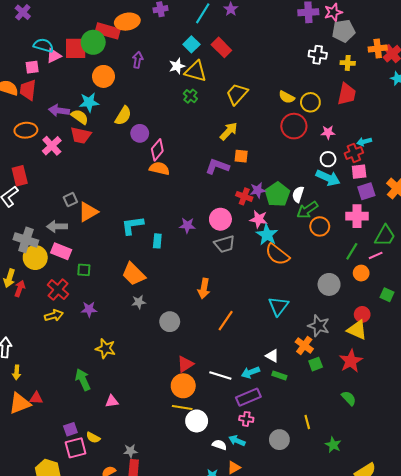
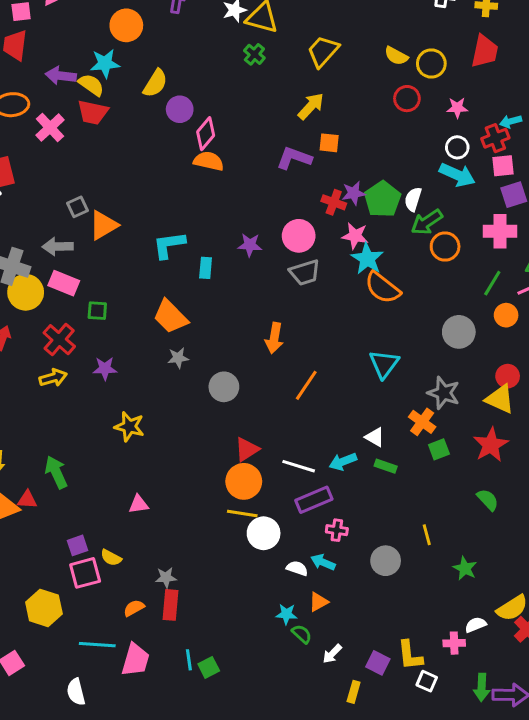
red circle: (294, 126) -> (407, 99), size x0.7
green arrow: (83, 380) -> (56, 472), moved
purple rectangle: (248, 397) -> (314, 500), moved

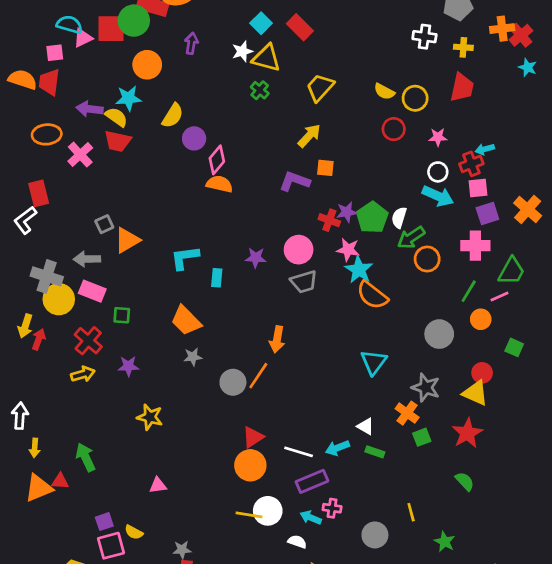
orange line: (306, 385) -> (258, 376), moved
yellow line: (242, 513) -> (249, 515), moved
cyan arrow: (323, 562) -> (311, 518), moved

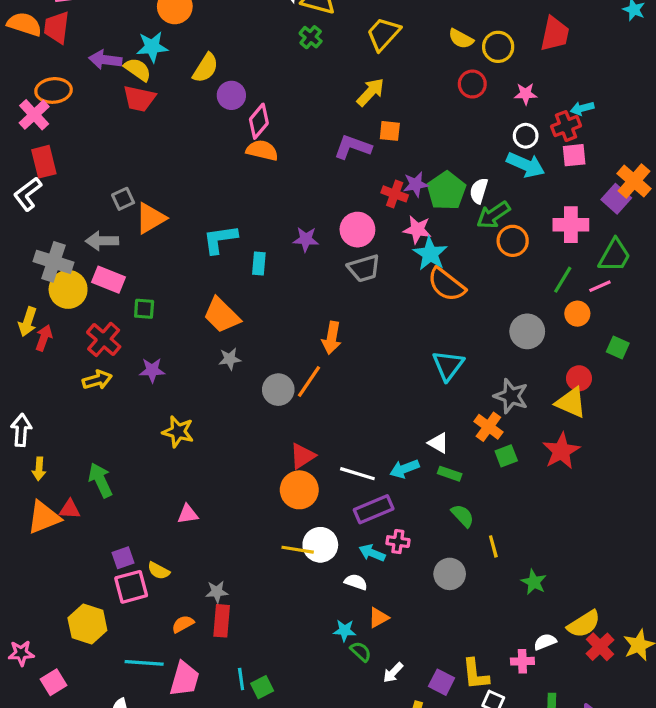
pink cross: (80, 155) -> (34, 115), moved
purple square: (487, 213) -> (616, 199), moved, turned -30
green semicircle: (465, 481) -> (463, 516), moved

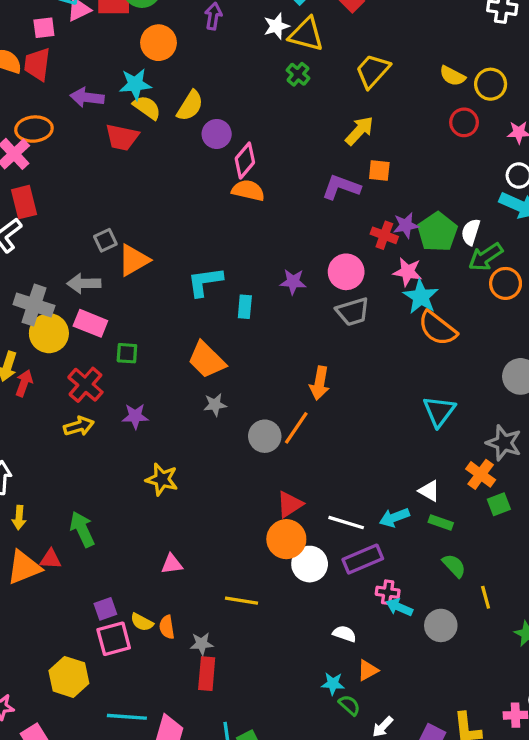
yellow semicircle: (138, 69) -> (147, 107), moved
white circle: (320, 545) -> (310, 564), moved
yellow line: (298, 550) -> (242, 601), moved
cyan arrow: (372, 553) -> (399, 607), moved
orange semicircle: (183, 624) -> (167, 627), moved, turned -70

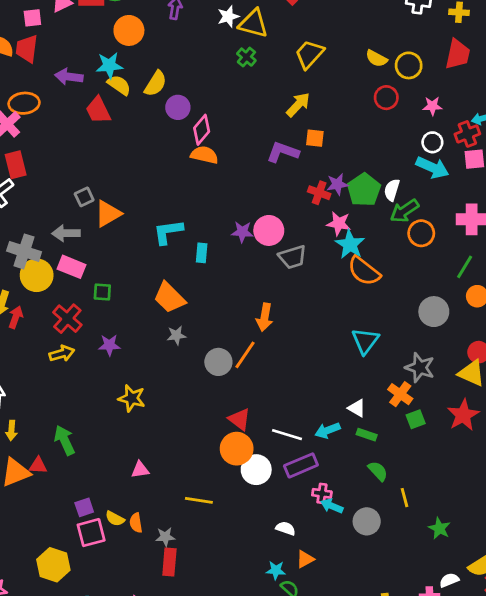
red trapezoid: (122, 137) -> (98, 110), turned 52
pink circle: (346, 272) -> (269, 230), moved
red triangle: (290, 504) -> (239, 419), turned -50

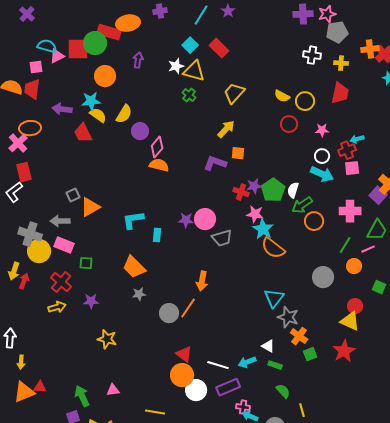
gray star: (420, 368) -> (288, 317), moved
green arrow: (65, 440) -> (82, 396), moved

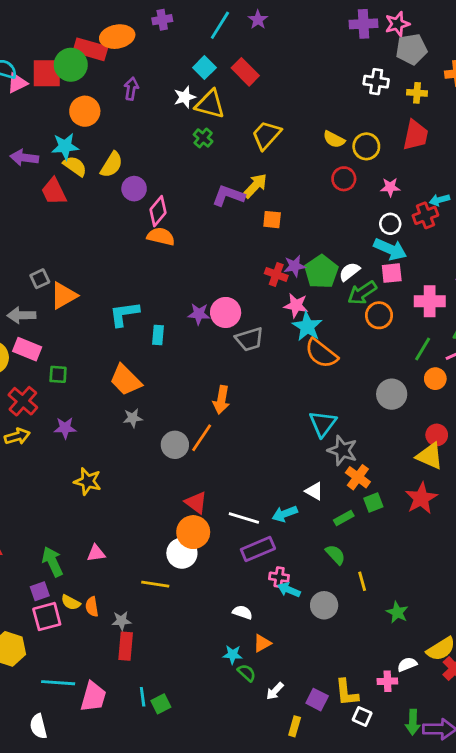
purple L-shape: (215, 163) -> (228, 196), moved
pink square: (352, 168) -> (392, 273), moved
white semicircle: (293, 190) -> (349, 272), turned 35
green rectangle: (275, 365) -> (344, 518), moved, turned -48
white circle: (196, 390) -> (182, 553), moved

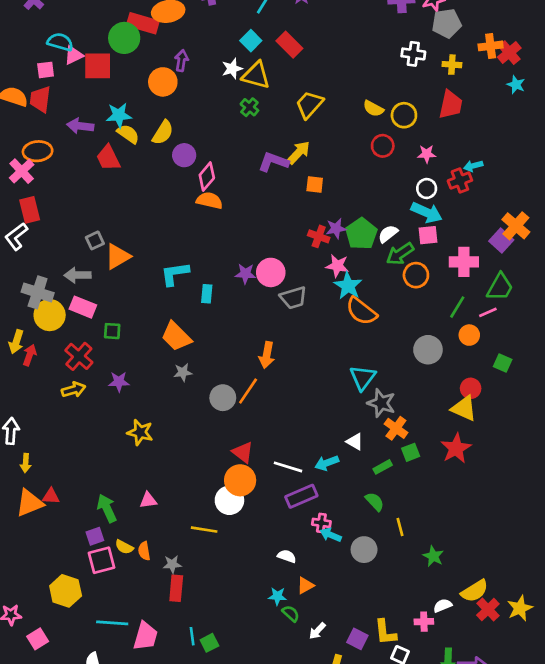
red square: (47, 73) -> (98, 66), moved
orange circle: (85, 111) -> (163, 82), moved

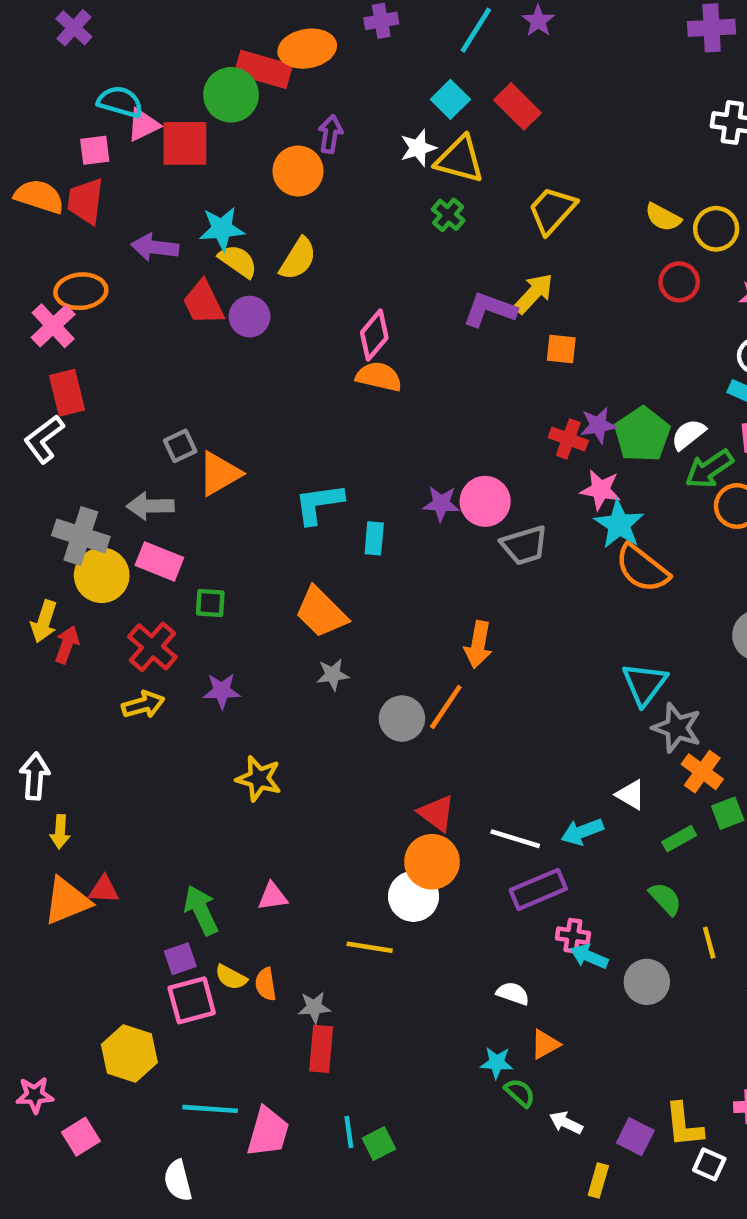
purple circle: (184, 155) -> (249, 317), moved
white arrow: (317, 631) -> (566, 1123), turned 72

